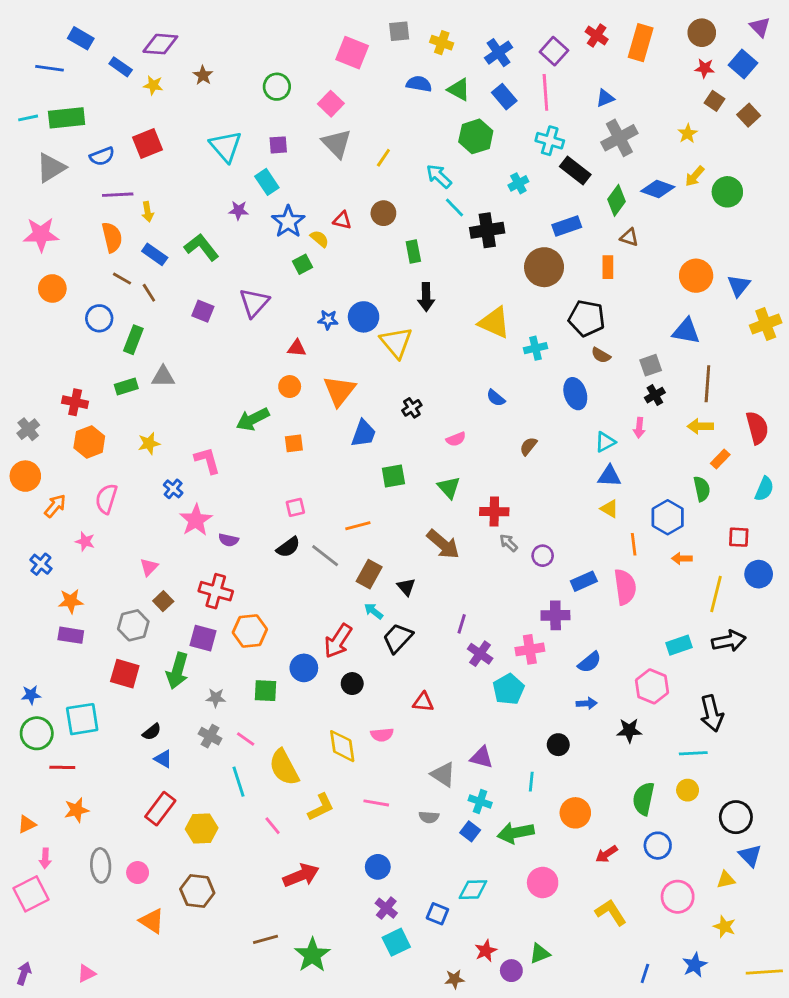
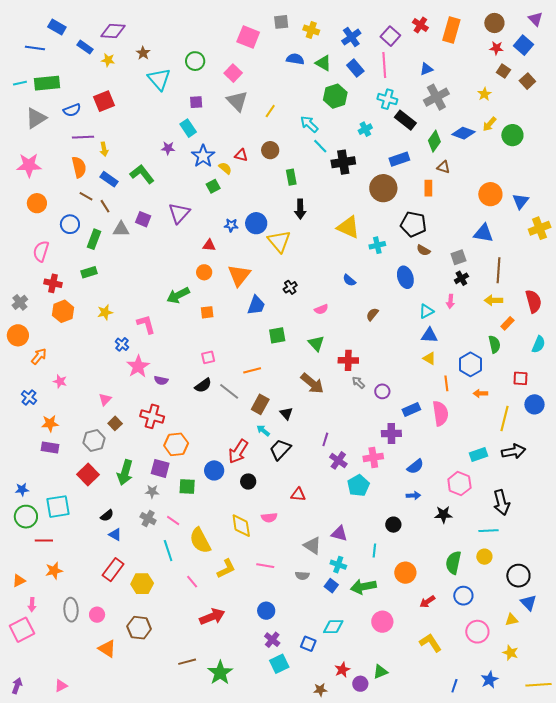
cyan triangle: (226, 146) -> (159, 79), moved
gray triangle: (163, 377) -> (121, 229), moved
pink semicircle: (106, 499) -> (41, 251), moved
purple square: (203, 638) -> (160, 468), moved
red square: (125, 674) -> (88, 474), turned 30

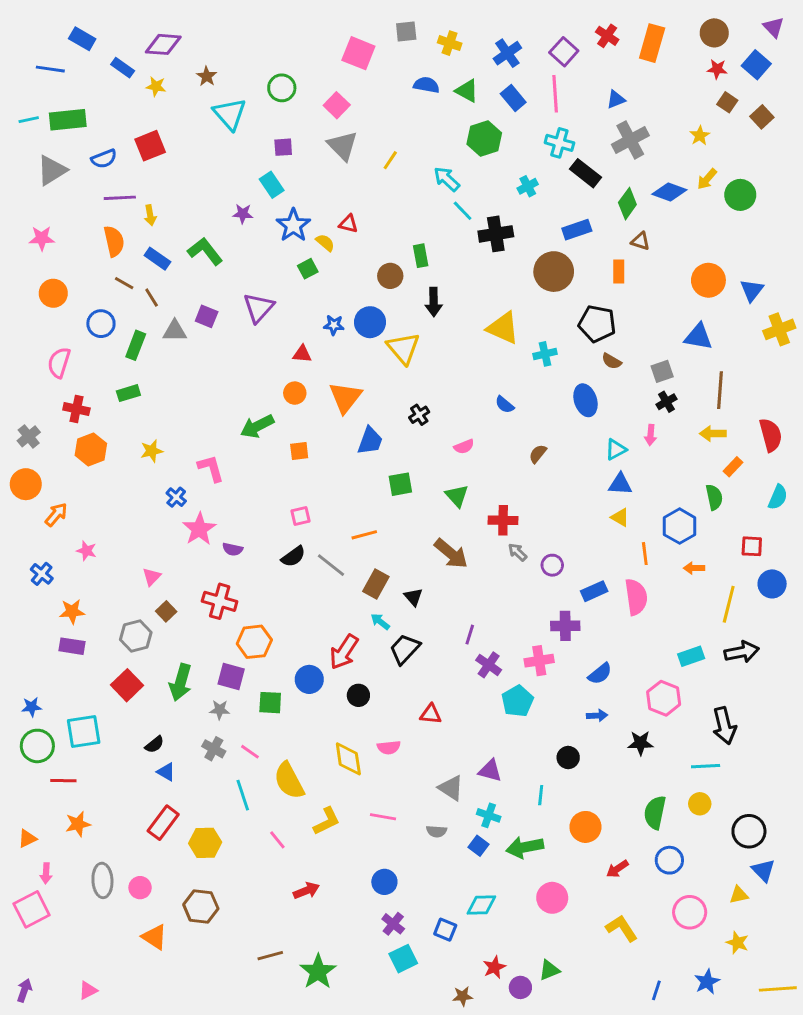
brown circle: (270, 150) -> (390, 276), moved
pink star: (29, 165) -> (42, 238), size x0.7
red arrow: (212, 617) -> (306, 891), size x0.7

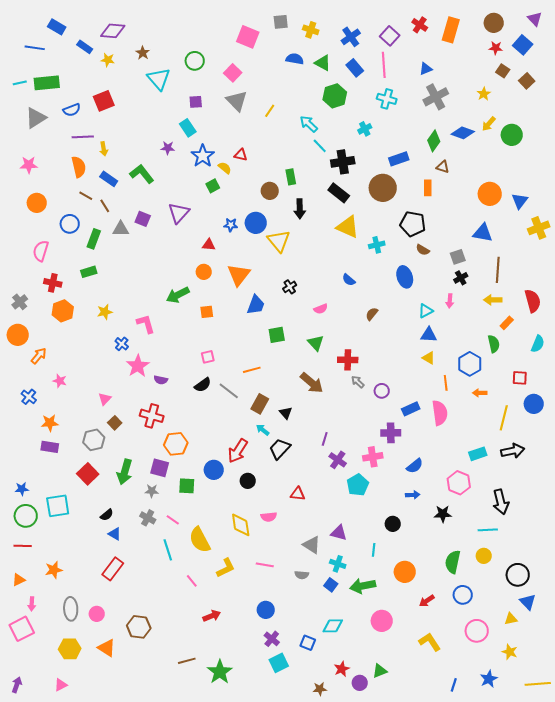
black rectangle: (585, 173) -> (339, 193), moved
red line: (63, 781) -> (23, 546), moved
yellow hexagon: (205, 843) -> (70, 649), moved

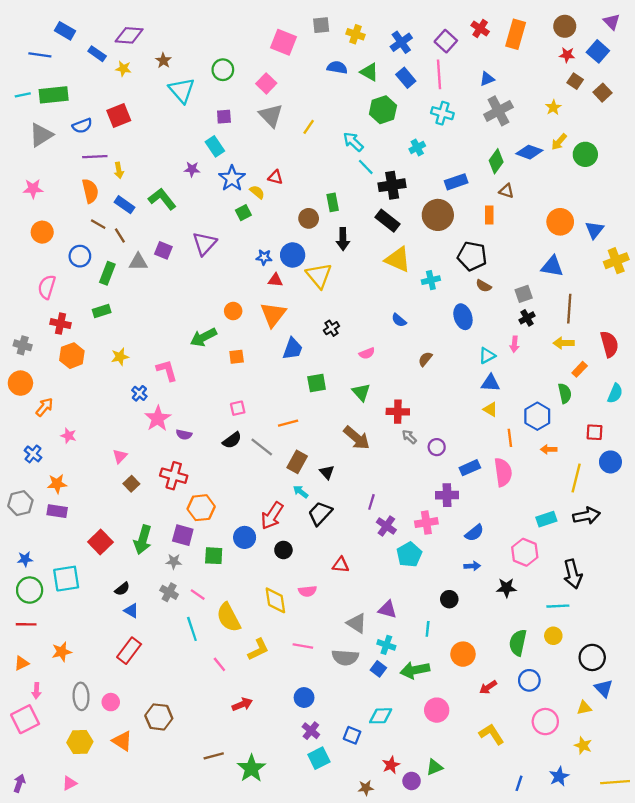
red triangle: (209, 245) -> (275, 280), moved
gray cross: (20, 302) -> (23, 345), turned -35
gray hexagon: (94, 440) -> (20, 503), moved
gray semicircle: (302, 575) -> (345, 657), size x1.6

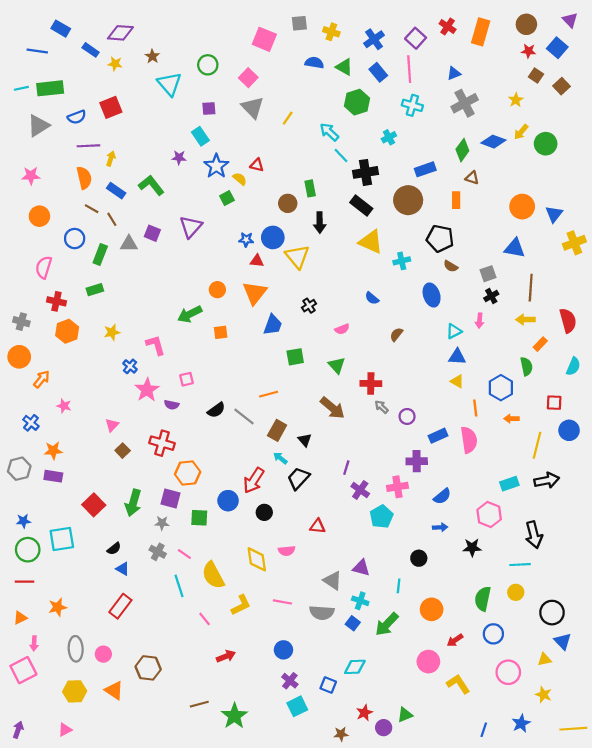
yellow arrow: (119, 170) -> (111, 159), turned -152
pink square: (238, 408) -> (186, 379), moved
green arrow: (415, 670) -> (387, 624), turned -35
pink circle: (437, 710) -> (428, 662), moved

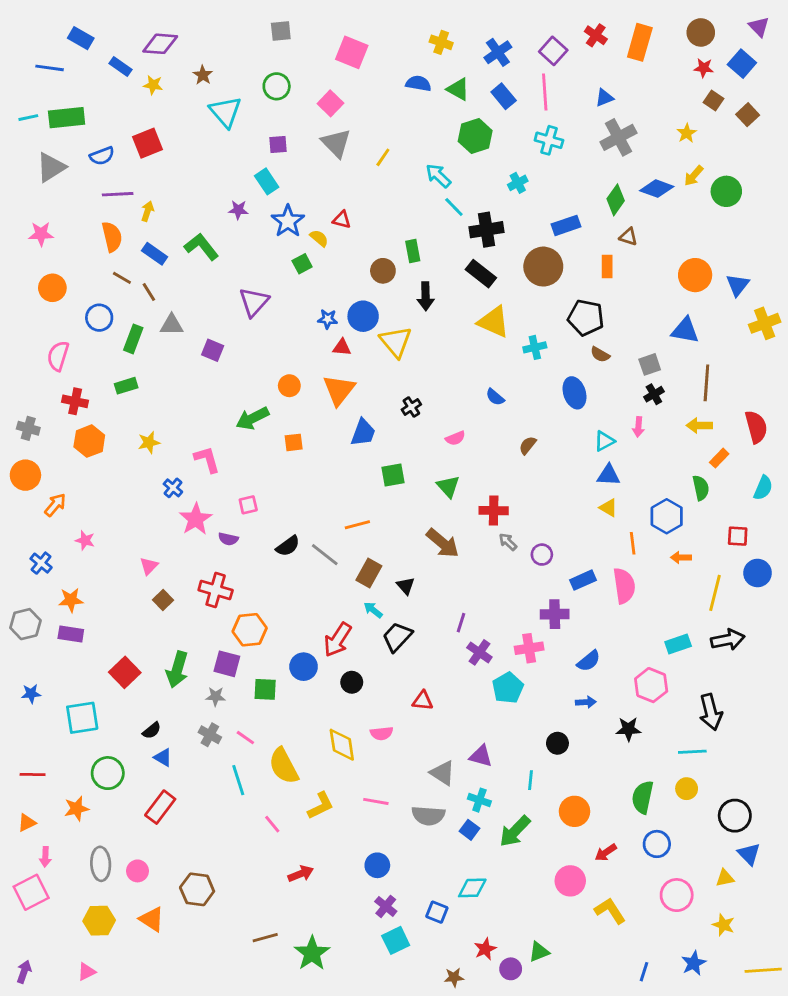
gray square: (299, 23) -> (281, 31), moved
purple square: (152, 233) -> (213, 350), moved
green circle: (28, 550) -> (108, 773), moved

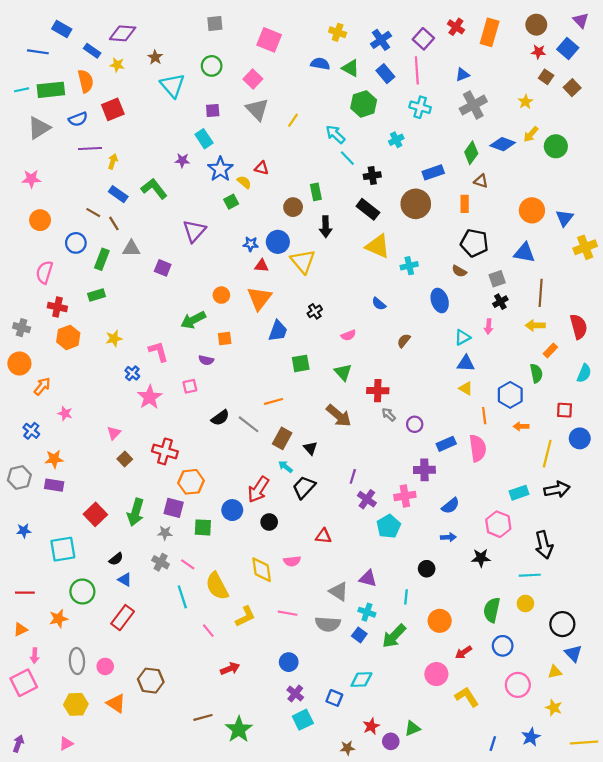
black cross: (487, 230) -> (372, 176), size x0.7
orange semicircle: (112, 237) -> (86, 81), moved
black pentagon: (586, 318) -> (474, 243), moved
purple semicircle: (228, 539) -> (206, 360), moved

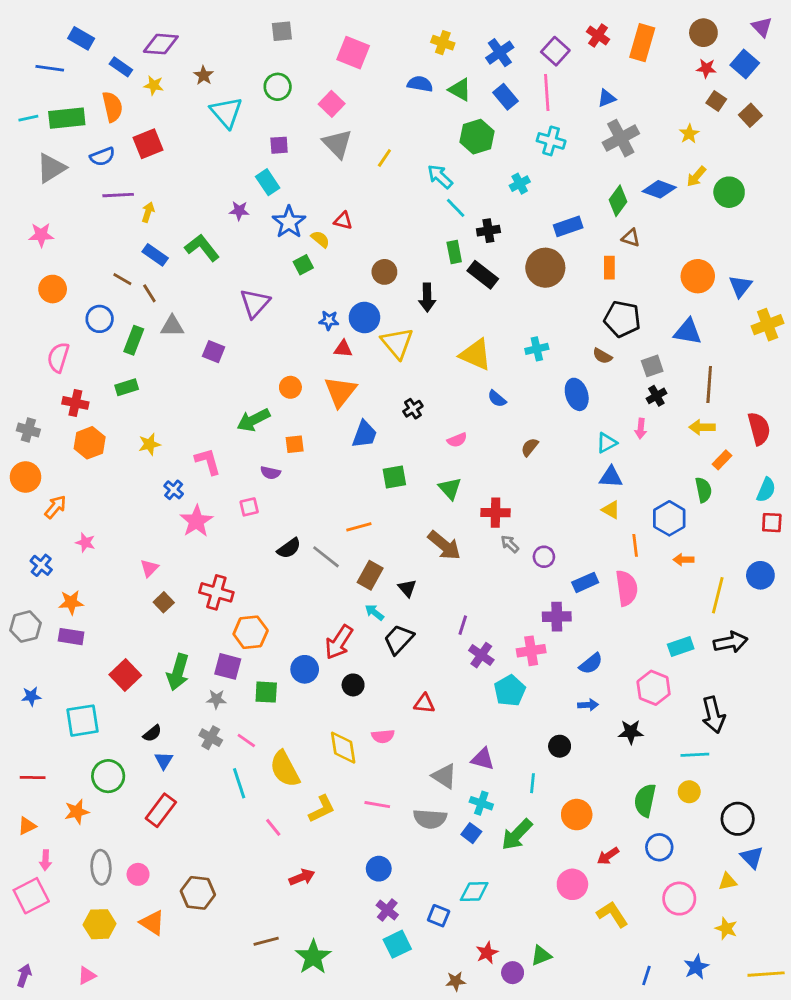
green rectangle: (316, 192) -> (454, 252), moved
yellow triangle: (378, 246) -> (476, 355), moved
red square: (565, 410) -> (772, 523), moved
blue triangle: (125, 580) -> (164, 760), turned 32

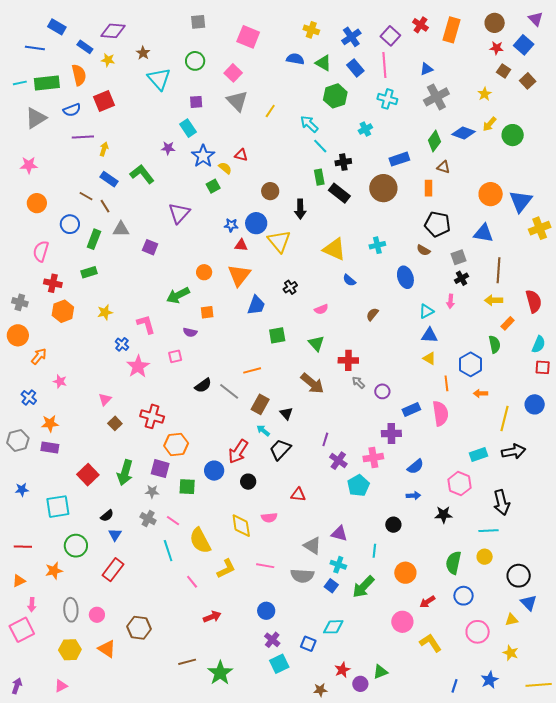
blue triangle: (740, 286) -> (521, 201), size x1.4

